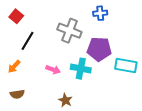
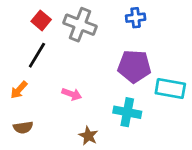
red square: (16, 16) -> (41, 20), moved
gray cross: (69, 31) -> (80, 25), moved
cyan cross: (81, 69) -> (127, 112), moved

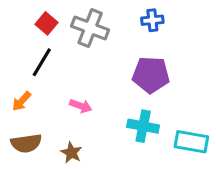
cyan rectangle: (170, 89) -> (191, 142), moved
brown semicircle: (23, 127) -> (26, 143), size x1.4
brown star: (88, 136) -> (71, 153), moved

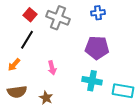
pink arrow: (81, 106) -> (52, 68), turned 56

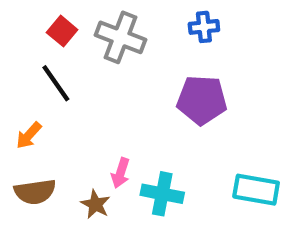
black line: (27, 40) -> (56, 83), turned -66
pink arrow: (52, 68) -> (121, 173), moved, turned 32
cyan cross: (92, 81) -> (162, 194), moved

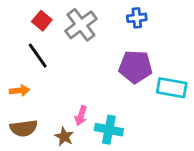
gray cross: (121, 37) -> (81, 25), turned 32
orange arrow: (29, 135) -> (19, 91), turned -138
cyan rectangle: (256, 190) -> (172, 88), moved

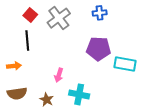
black line: (38, 56) -> (27, 40), turned 30
pink arrow: (81, 116) -> (59, 75), moved

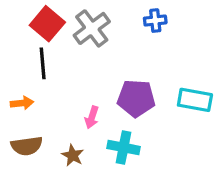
red square: (30, 15) -> (47, 24), size x1.5
purple pentagon: (99, 49) -> (136, 98), moved

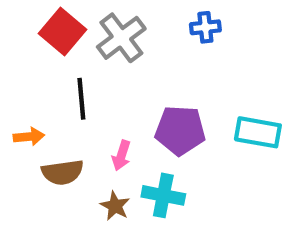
black line: (43, 63) -> (81, 99), moved
brown semicircle: (27, 146) -> (63, 172), moved
brown star: (73, 155) -> (115, 206), moved

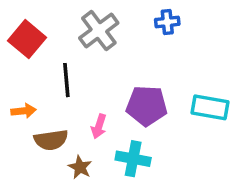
red square: (63, 32) -> (27, 39), moved
brown star: (115, 206) -> (80, 167), moved

